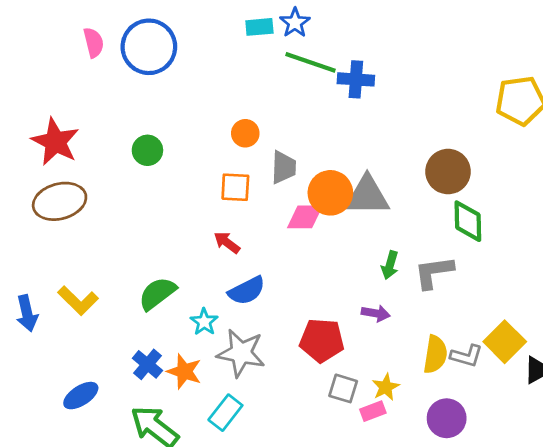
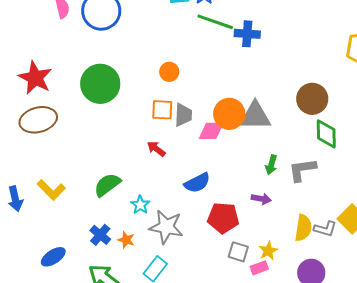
green circle: (147, 150) -> (100, 84), size x1.8
gray trapezoid: (284, 167) -> (183, 115), moved
blue semicircle: (247, 291) -> (197, 183), moved
orange star: (184, 371) -> (126, 240), size x0.7

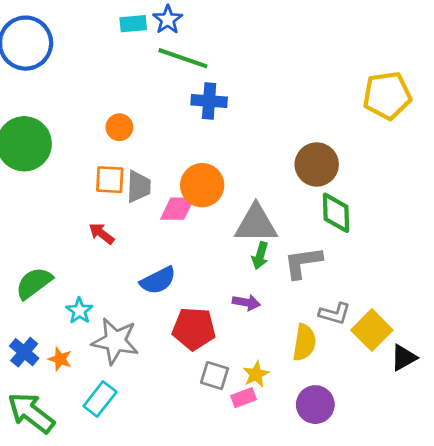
blue cross: (247, 34) -> (209, 101), moved
gray triangle: (255, 116) -> (256, 224), moved
gray L-shape: (325, 229) -> (335, 313), moved

